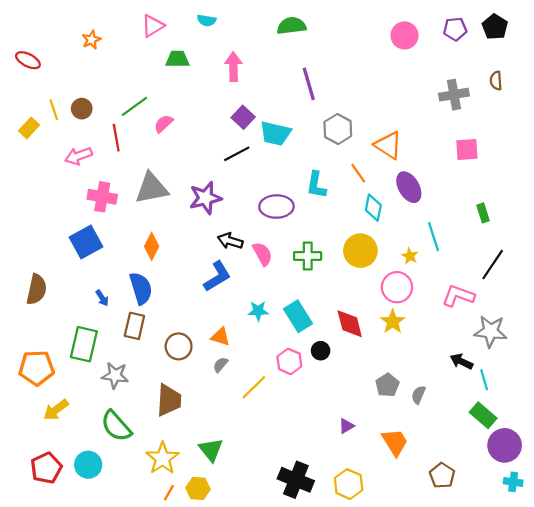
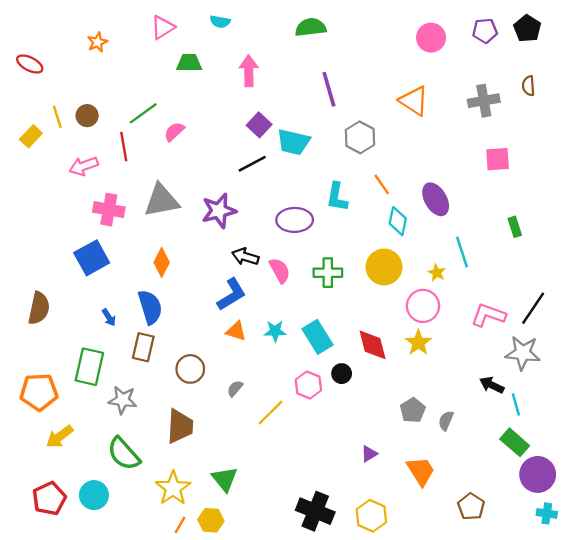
orange triangle: (388, 145) -> (414, 101), moved
black line: (493, 265) -> (533, 308), moved
orange triangle: (221, 337) -> (236, 331), moved

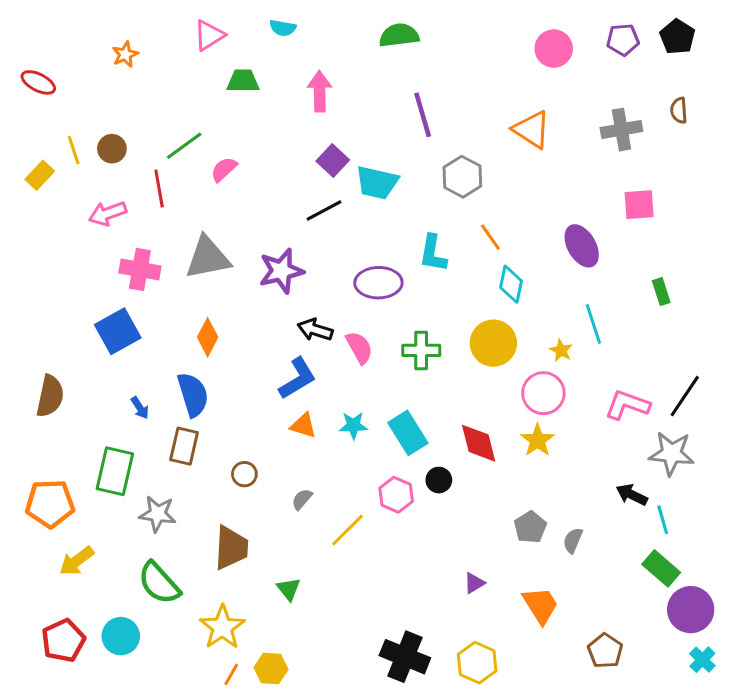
purple ellipse: (436, 199) -> (582, 246), moved
brown circle: (190, 369) -> (244, 474), size x0.7
green triangle: (225, 479) -> (289, 589), moved, size x0.7
cyan cross: (547, 513) -> (702, 660), turned 36

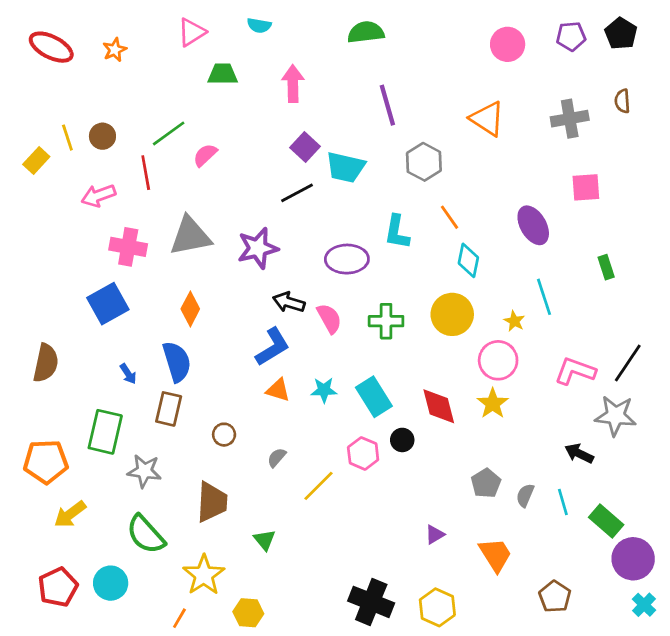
red ellipse: (38, 82) -> (51, 47), moved, size x1.4
cyan line: (663, 520) -> (563, 502), moved
orange line: (231, 674) -> (179, 618), moved

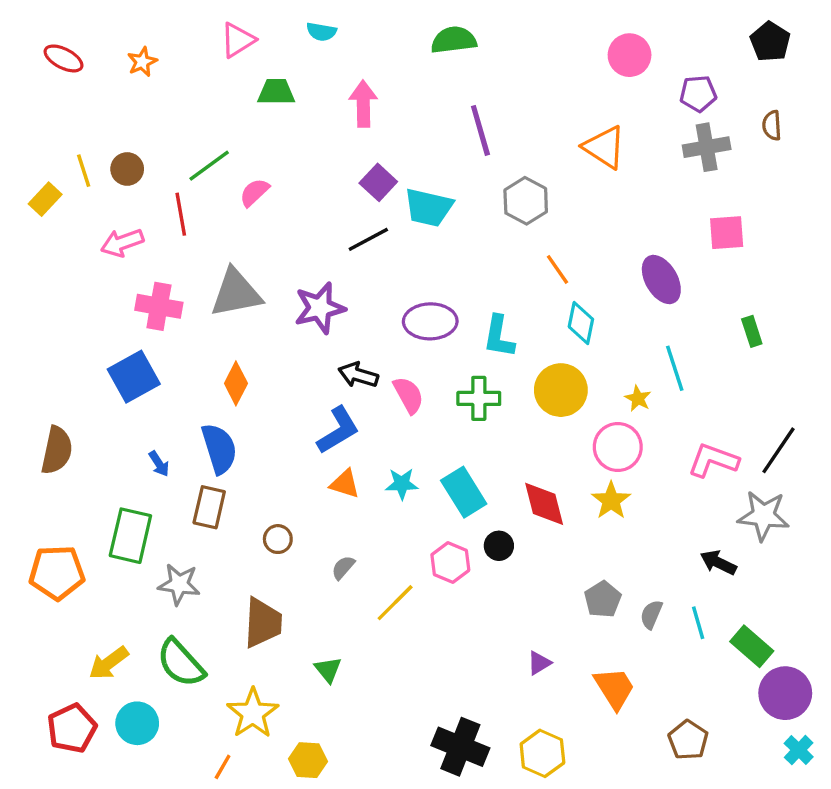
purple pentagon: (571, 36) -> (698, 94), moved
red ellipse: (51, 47) -> (63, 58), size x0.7
cyan L-shape: (397, 232) -> (499, 336), moved
yellow arrow: (70, 514) -> (109, 663), moved

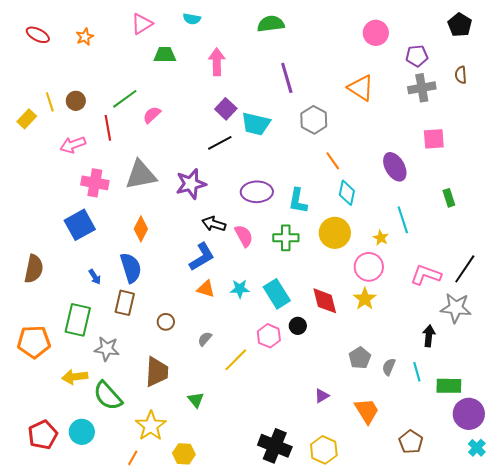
black arrow: (718, 563) -> (429, 336), turned 70
green rectangle: (752, 646) -> (449, 386), turned -40
yellow arrow: (109, 663) -> (75, 377), moved, turned 30

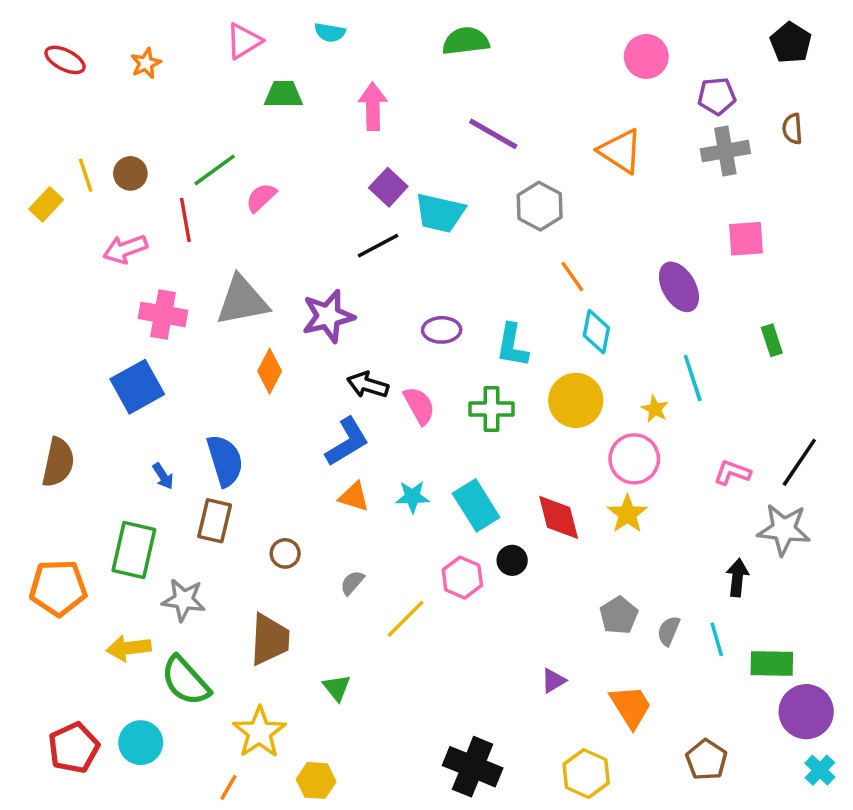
purple line: (287, 78) -> (493, 134), turned -44
purple ellipse: (257, 192) -> (442, 330), size x0.7
orange diamond: (141, 229) -> (270, 371), moved
pink L-shape: (426, 275) -> (732, 473), size x0.7
yellow hexagon: (324, 450) -> (586, 774), moved

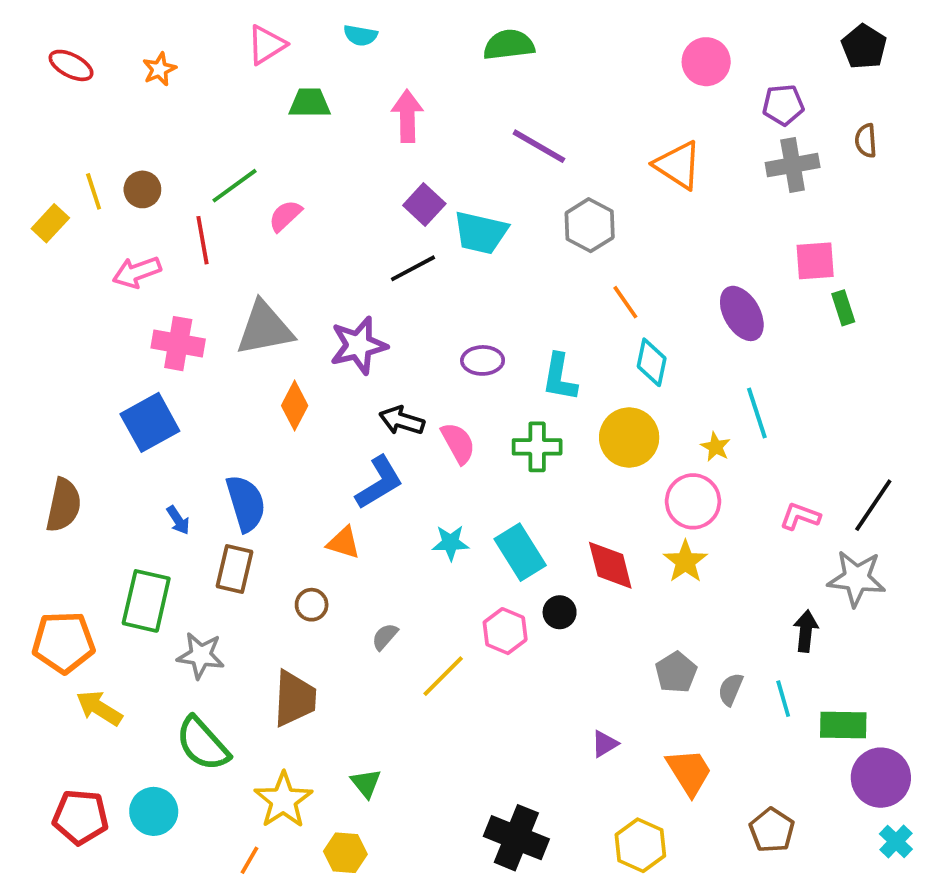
green rectangle: (772, 340) -> (843, 308), moved
orange triangle: (354, 497) -> (343, 543), moved
yellow arrow: (129, 648) -> (99, 708), moved, turned 39
green triangle: (337, 688) -> (366, 783), moved
red pentagon: (74, 748) -> (80, 817), turned 30

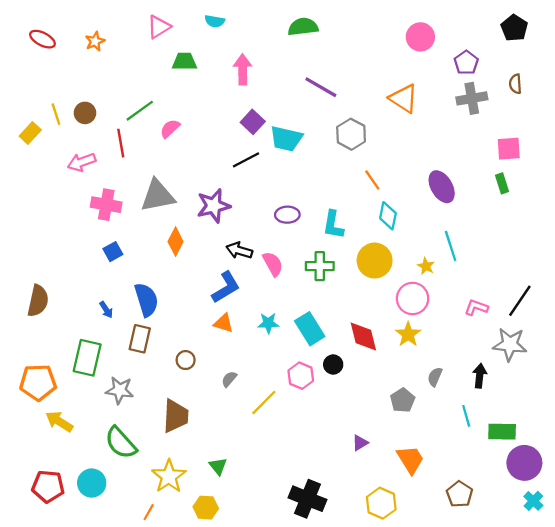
purple pentagon: (783, 105) -> (466, 63), turned -30
pink square: (815, 261) -> (509, 149), moved
blue square: (150, 422) -> (113, 252), moved, size x0.6
orange triangle: (343, 543) -> (224, 323), moved
gray semicircle: (731, 689) -> (435, 377), moved

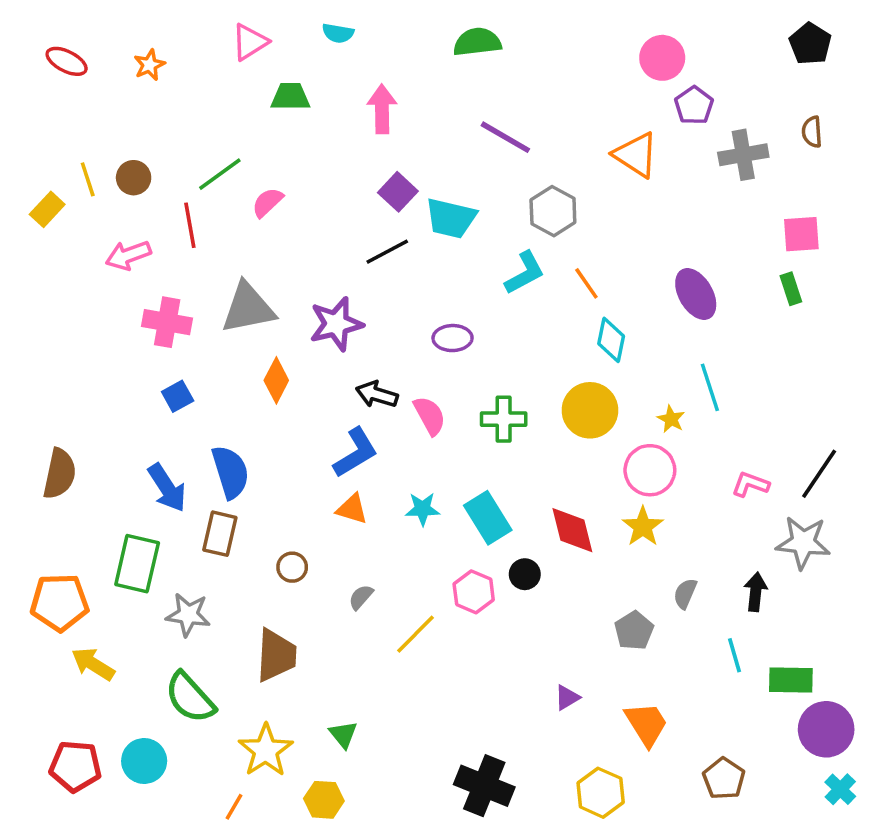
purple pentagon: (466, 63) -> (694, 105), moved
cyan L-shape: (333, 225) -> (525, 273), moved, turned -128
blue arrow: (106, 310) -> (167, 488), size x1.8

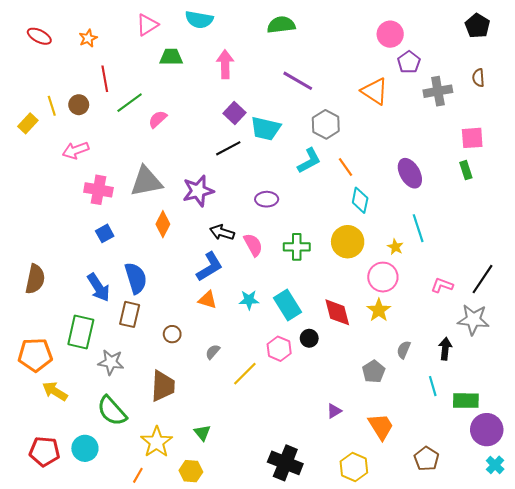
cyan semicircle: (338, 33) -> (199, 20), size x1.5
red line: (190, 225) -> (105, 79), moved

